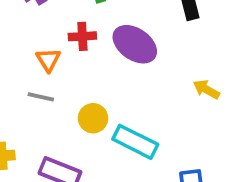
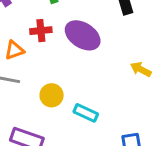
orange triangle: (48, 60) -> (14, 50), turned 45
cyan rectangle: (135, 142) -> (86, 113), size x0.7

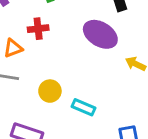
purple ellipse: (83, 35) -> (100, 34), moved

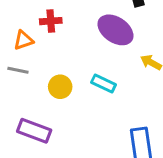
cyan rectangle: (84, 107) -> (104, 83), moved

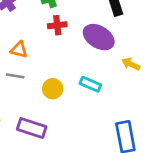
red cross: (51, 21) -> (57, 25), moved
orange triangle: (24, 40) -> (19, 50), turned 36

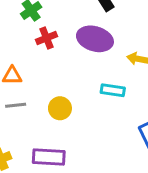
cyan rectangle: (90, 84) -> (113, 90), moved

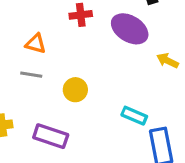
cyan rectangle: (113, 90) -> (134, 116), moved

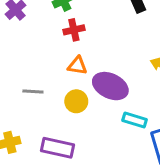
purple ellipse: (130, 29) -> (110, 86), moved
orange triangle: (36, 44) -> (77, 66), moved

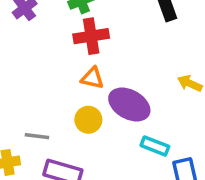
red cross: (74, 30) -> (91, 36), size x1.4
gray line: (33, 91) -> (37, 136), moved

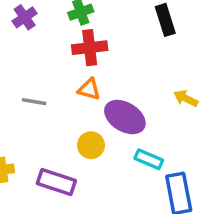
yellow circle: (88, 120) -> (91, 145), moved
gray line: (37, 136) -> (34, 102), moved

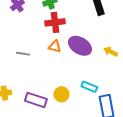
purple ellipse: (125, 117) -> (80, 46), moved
yellow circle: (91, 145) -> (61, 94), moved

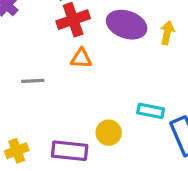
purple ellipse: (80, 46) -> (127, 25), moved
yellow arrow: (111, 52) -> (167, 33), moved, turned 88

